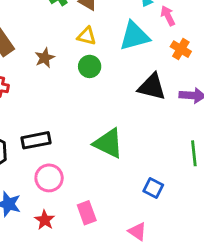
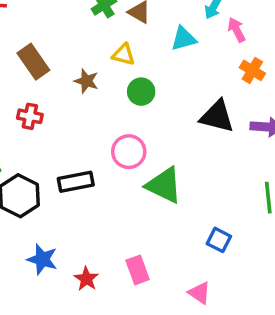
yellow triangle: (87, 36) -> (123, 55), moved
cyan triangle: (134, 36) -> (184, 39), moved, size x0.7
brown star: (45, 58) -> (86, 81), turned -30
pink circle: (49, 178) -> (129, 152), moved

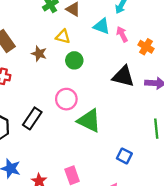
pink arrow: (236, 30) -> (122, 34), moved
cyan triangle: (184, 39) -> (102, 26), turned 36
black rectangle: (76, 182) -> (32, 118), turned -45

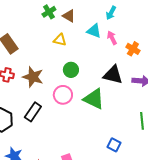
brown star: (39, 54) -> (33, 77), moved, size x1.5
green circle: (74, 60) -> (71, 70), moved
green triangle: (89, 121) -> (94, 99), moved

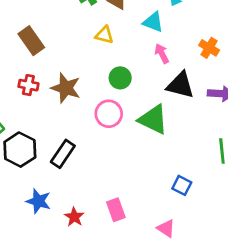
pink arrow: (112, 38) -> (162, 54), moved
black rectangle: (33, 112) -> (63, 154), moved

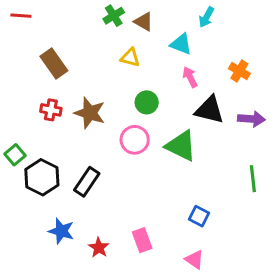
blue square: (182, 185) -> (199, 216), moved

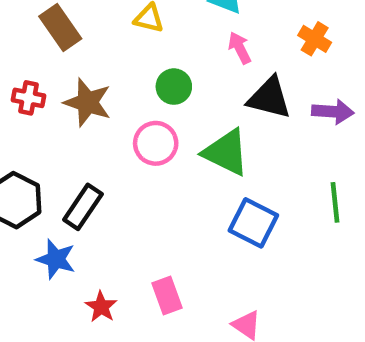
brown rectangle: (54, 64) -> (60, 27), moved
blue square: (199, 216) -> (253, 223), moved, size x1.5
blue star: (61, 231) -> (56, 259), moved

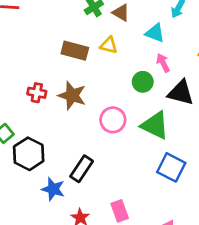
brown rectangle: (60, 27) -> (75, 51), moved, turned -40
green circle: (174, 87) -> (143, 82), moved
black rectangle: (83, 207) -> (82, 169), moved

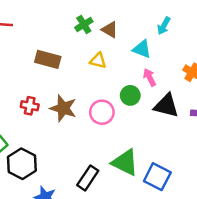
brown rectangle: (75, 51) -> (48, 59), moved
pink circle: (113, 120) -> (102, 112), moved
green triangle: (155, 125) -> (125, 162), moved
black rectangle: (82, 169) -> (88, 178), moved

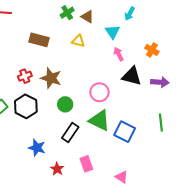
cyan triangle: (142, 49) -> (113, 32), turned 35
green circle: (130, 95) -> (65, 104), moved
red cross: (30, 106) -> (25, 76), turned -32
pink circle: (102, 112) -> (99, 92), moved
black hexagon: (22, 164) -> (26, 106), moved

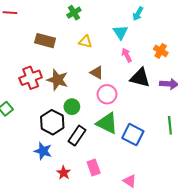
brown triangle: (87, 17) -> (97, 73), moved
red cross: (25, 76) -> (31, 78), size x1.5
black hexagon: (26, 106) -> (52, 122), moved

